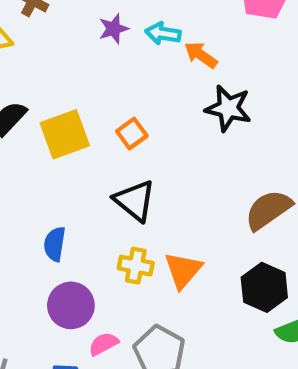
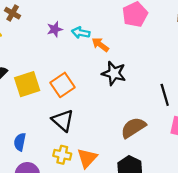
orange square: (132, 133) -> (63, 85), size x1.5

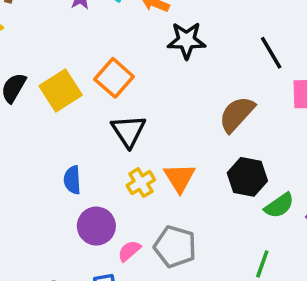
black triangle: (63, 120) -> (128, 131), turned 30
yellow cross: (62, 155) -> (141, 183), turned -30

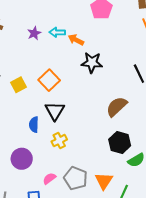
yellow square: (61, 91) -> (18, 85), size x0.7
orange triangle: (179, 178) -> (104, 181), moved
blue semicircle: (72, 180) -> (34, 125), moved
purple circle: (96, 226) -> (22, 159), moved

